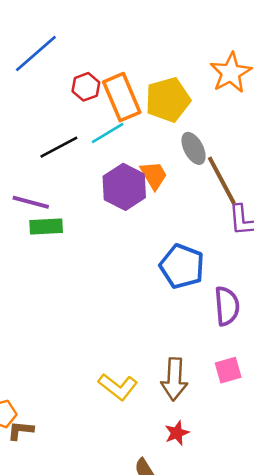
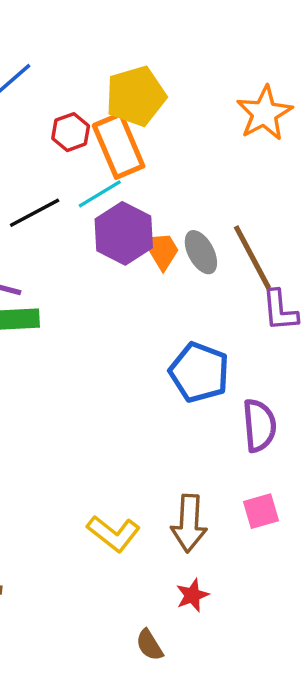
yellow pentagon: (168, 100) -> (136, 96), moved
gray ellipse: (194, 148) -> (201, 252), moved
purple hexagon: (124, 187) -> (124, 233), moved

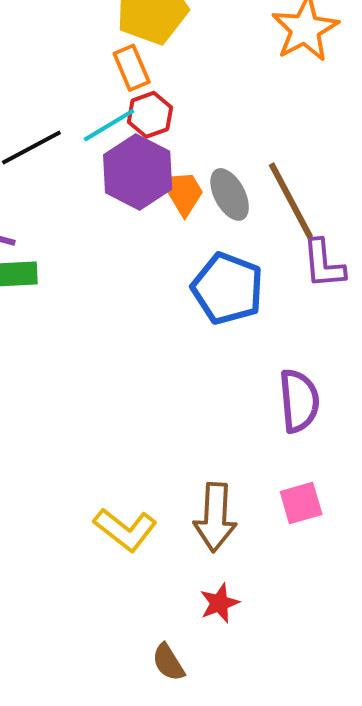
red hexagon: (71, 132) -> (150, 115), moved
orange rectangle: (119, 146) -> (132, 68), size x0.6
blue pentagon: (199, 372) -> (228, 288), moved

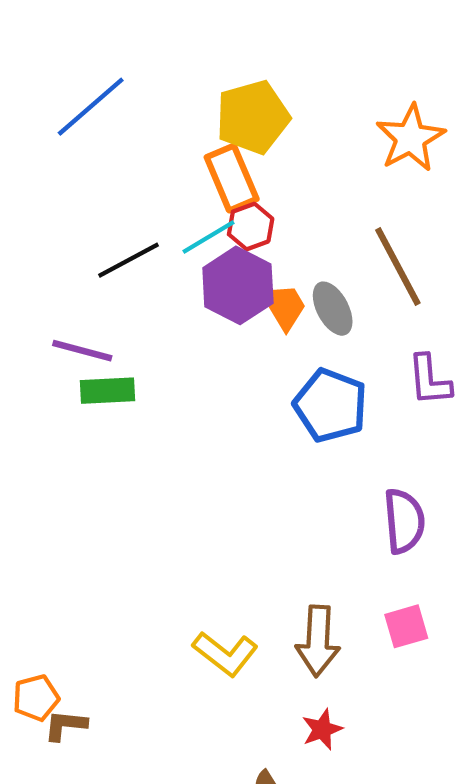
orange rectangle: (132, 68) -> (232, 178), size x1.4
brown line: (291, 201) -> (398, 266), moved

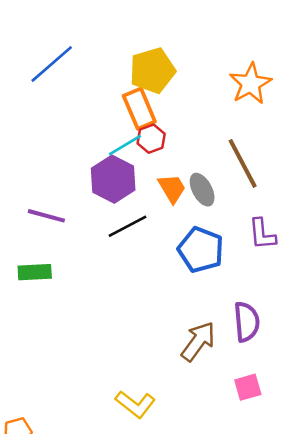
black line: (129, 260) -> (128, 226), moved
purple hexagon: (238, 285) -> (113, 179), moved
green rectangle: (107, 391) -> (35, 272), moved
brown arrow: (318, 641) -> (198, 341), moved, turned -147

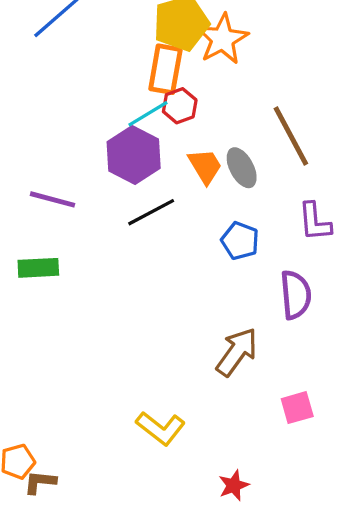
orange star: (250, 84) -> (223, 39), moved
orange rectangle: (139, 109) -> (165, 69), turned 33
blue pentagon: (201, 250) -> (240, 241), size x0.7
purple semicircle: (247, 322) -> (296, 295), moved

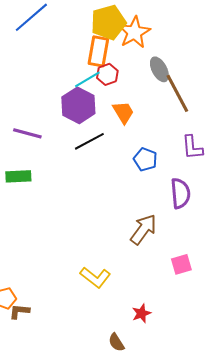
gray ellipse: (242, 168) -> (159, 69), moved

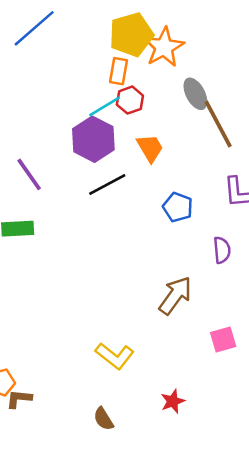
orange rectangle: (98, 51) -> (119, 71), size x0.7
purple line: (27, 133) -> (29, 174), turned 40
purple semicircle: (180, 193) -> (222, 250), size x0.7
brown semicircle: (116, 342) -> (103, 419), moved

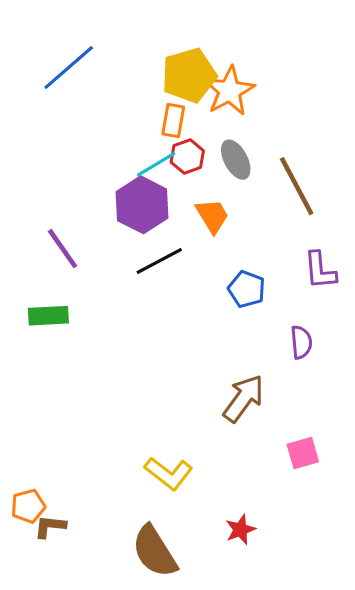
gray ellipse: (195, 94) -> (236, 160), moved
brown semicircle: (103, 419) -> (155, 551), size x1.8

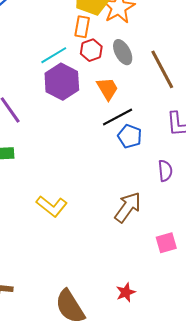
cyan line: (156, 164) -> (54, 55), moved
black line: (159, 261) -> (118, 117), moved
yellow L-shape: (169, 473) -> (52, 206), moved

